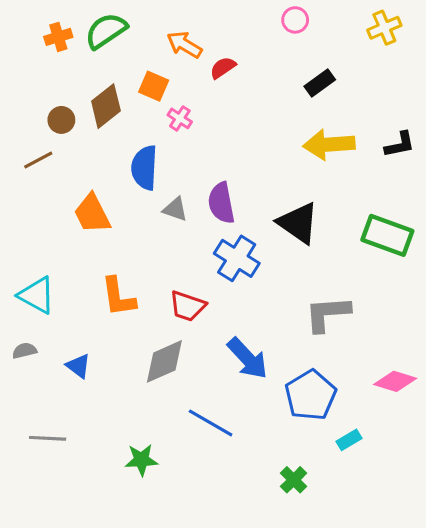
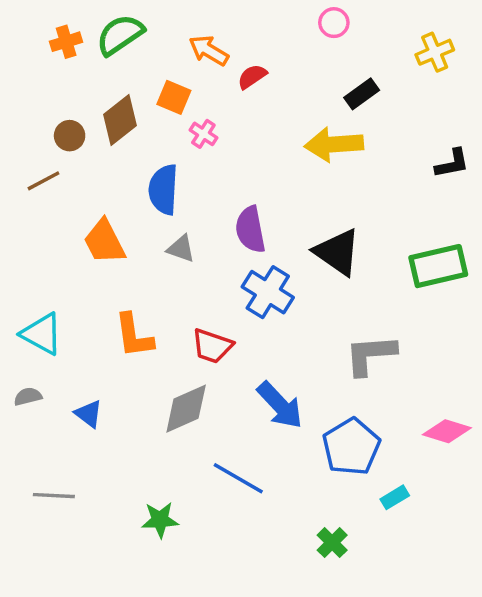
yellow cross: (384, 28) -> (435, 52), moved
yellow arrow: (329, 145) -> (334, 144), moved
gray triangle: (175, 209) -> (181, 249), moved
green rectangle: (387, 235) -> (438, 266), turned -33

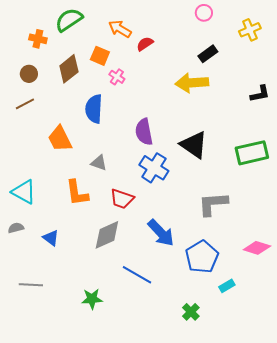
pink circle: (334, 23) -> (204, 13), moved
orange cross: (66, 42) -> (38, 39), moved, turned 30
brown circle: (70, 136) -> (29, 74), moved
gray triangle: (181, 249) -> (99, 163), moved

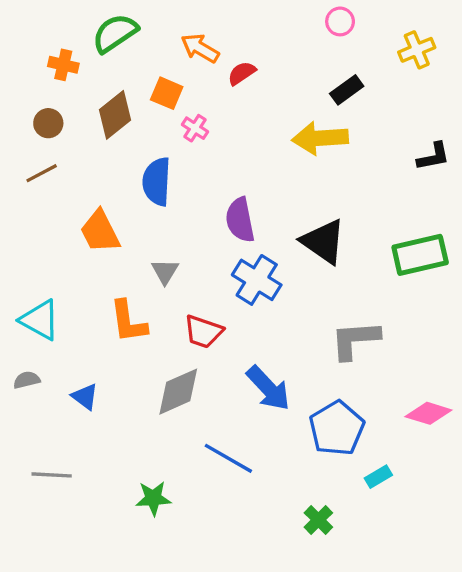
gray triangle: (99, 163) -> (165, 272), turned 42

